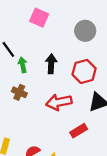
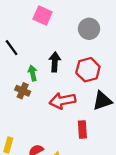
green arrow: (23, 65) -> (33, 73), moved
red rectangle: (79, 131) -> (82, 129), turned -63

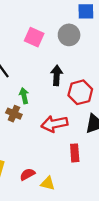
gray circle: (89, 29) -> (69, 35), moved
black arrow: (55, 62) -> (57, 75), moved

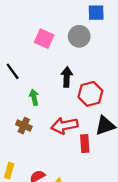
brown cross: (14, 114) -> (24, 126), moved
red rectangle: (75, 153) -> (85, 144), moved

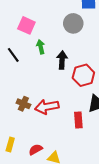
pink square: (44, 39) -> (26, 25), moved
green arrow: (34, 97) -> (41, 47), moved
red arrow: (64, 126) -> (47, 107), moved

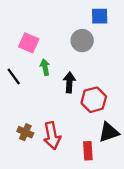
red arrow: (47, 107) -> (52, 136), turned -90

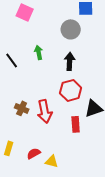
pink square: (29, 43) -> (25, 12), moved
black arrow: (69, 82) -> (70, 61), moved
red hexagon: (94, 100) -> (71, 90), moved

